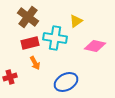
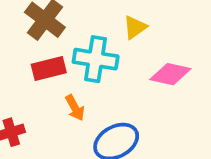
orange arrow: (35, 63) -> (75, 108), moved

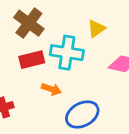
orange arrow: (75, 108) -> (51, 89), turned -42

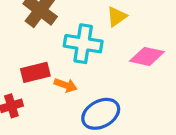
red rectangle: (32, 60) -> (35, 72), moved

